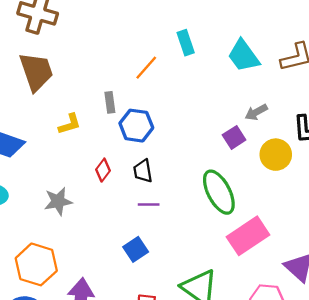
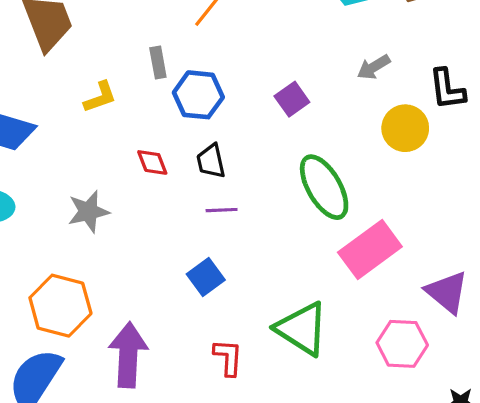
purple square: (234, 137) -> (292, 99), moved
red diamond: (103, 170) -> (152, 162), turned -55

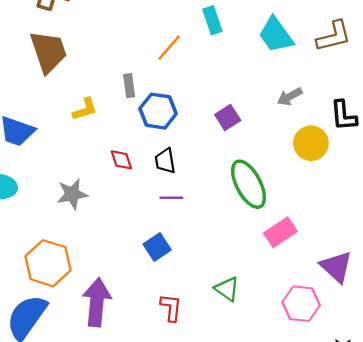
pink rectangle: (370, 249) -> (280, 232), size x0.7
green triangle: (302, 329) -> (227, 289), size x0.6

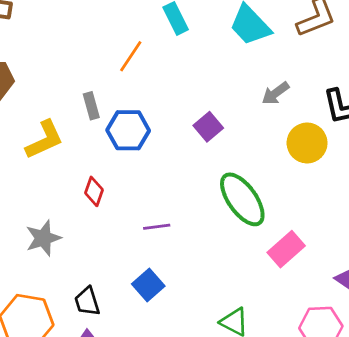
yellow L-shape: (85, 109) -> (44, 140), size x1.4
red diamond: (121, 160) -> (94, 191), turned 45
black trapezoid: (165, 161) -> (87, 301), moved

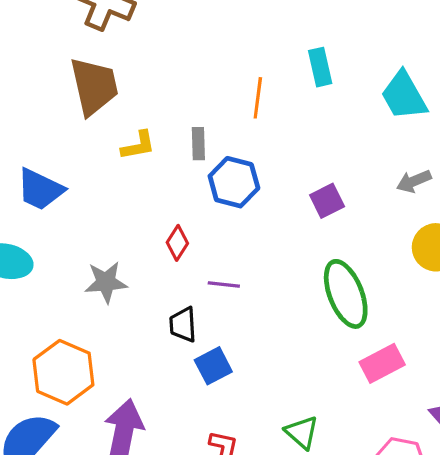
orange line: (131, 56) -> (258, 98), turned -40
yellow L-shape: (44, 140) -> (138, 145), moved, size x0.7
purple line: (157, 227) -> (224, 285), moved
black trapezoid: (87, 301) -> (183, 325), moved

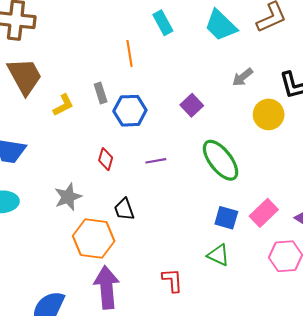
purple line: (224, 285) -> (156, 161), moved
pink rectangle: (382, 363) -> (264, 213), moved
blue square: (213, 366) -> (226, 218), moved, turned -30
orange hexagon: (63, 372) -> (94, 239), moved

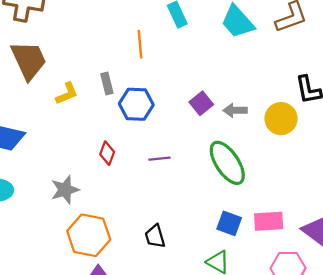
gray arrow: (243, 77) -> (235, 110), moved, turned 35
black trapezoid: (124, 209) -> (155, 236), moved
pink rectangle: (264, 213) -> (269, 221), turned 36

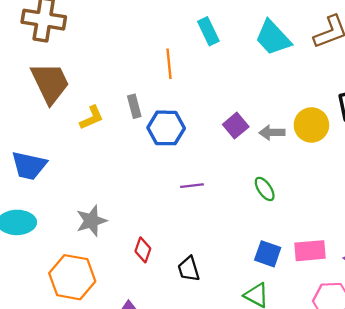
yellow circle: (281, 119) -> (311, 125), moved
red diamond: (107, 153) -> (143, 250), moved
green ellipse: (227, 163) -> (265, 189), size x0.5
orange hexagon: (89, 235) -> (72, 277), moved

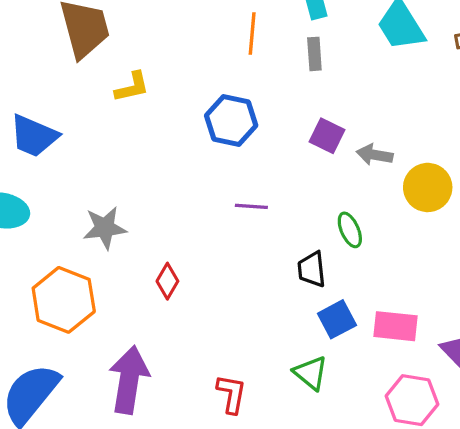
gray rectangle: (134, 106) -> (314, 54), moved
yellow circle: (311, 125) -> (428, 187), moved
purple square: (236, 126) -> (327, 136), turned -35
blue square: (268, 254) -> (337, 319), turned 32
black trapezoid: (189, 269) -> (312, 269), moved

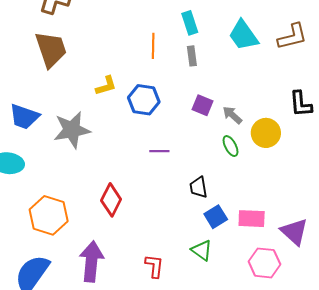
yellow L-shape: (132, 87) -> (106, 86), moved
gray arrow: (375, 155) -> (232, 115), turned 35
gray star: (105, 228) -> (72, 130), moved, size x1.4
green ellipse: (350, 230) -> (231, 146), moved
red diamond: (167, 281) -> (111, 200), size x1.5

